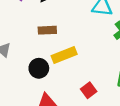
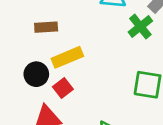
red square: (89, 90) -> (63, 88), moved

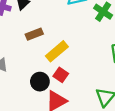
black circle: (36, 74) -> (40, 82), moved

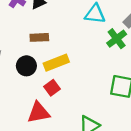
black circle: (40, 82) -> (26, 66), moved

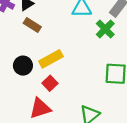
brown rectangle: (39, 37) -> (32, 25), moved, turned 42

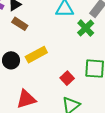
red square: (50, 83) -> (67, 78), moved

